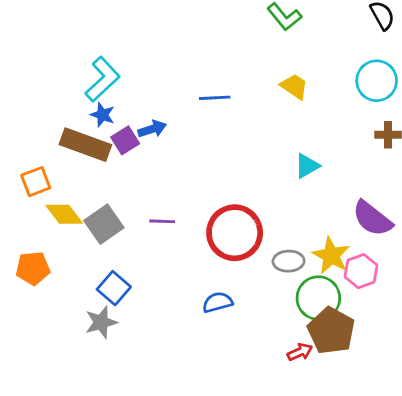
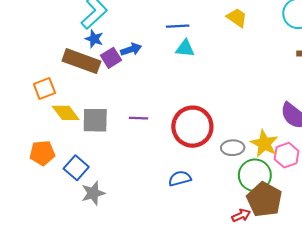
cyan triangle: (307, 166) -> (185, 48), moved, turned 36
gray square: (104, 224) -> (95, 120), turned 36
blue square: (114, 288) -> (76, 168), moved

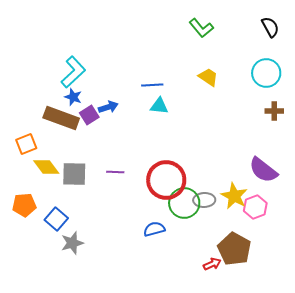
green circle: (255, 175) -> (184, 203), moved

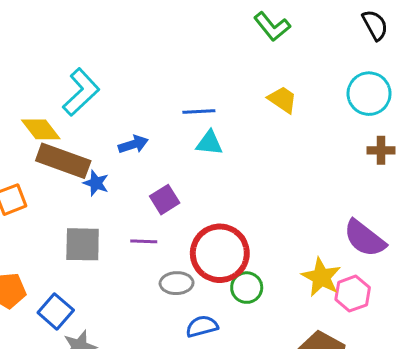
blue star: (73, 97) -> (96, 183), moved
purple square: (89, 115) -> (165, 200), moved
yellow diamond: (46, 167) -> (41, 129), moved
gray ellipse: (204, 200) -> (177, 283), moved
green circle: (184, 203) -> (247, 288), size x0.7

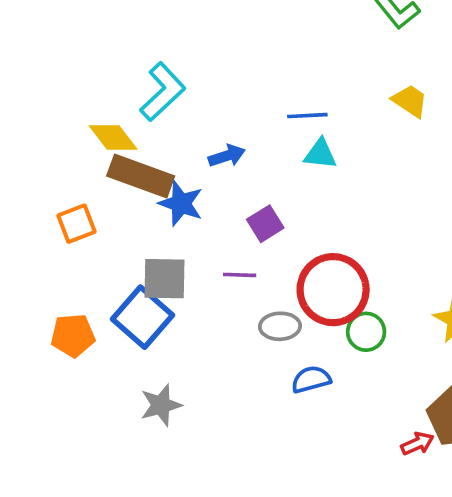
blue star: (96, 183) -> (181, 203), size x1.4
blue square: (56, 311) -> (142, 317), moved, size x1.4

